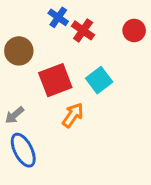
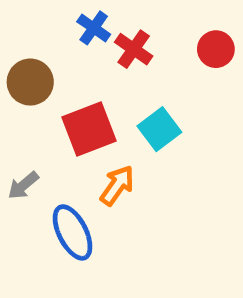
blue ellipse: (23, 150) -> (73, 232), moved

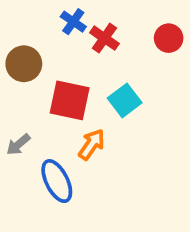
red square: (89, 129) -> (70, 100), turned 33

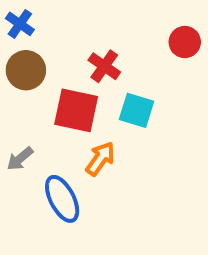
blue cross: (73, 22) -> (20, 24), moved
red cross: (104, 38) -> (104, 66), moved
cyan square: (125, 100) -> (136, 110), turned -36

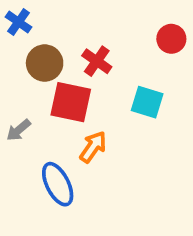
brown circle: (26, 70) -> (45, 63), moved
cyan square: (136, 110) -> (147, 102), moved
gray arrow: (20, 159) -> (19, 130), moved

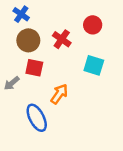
blue cross: (19, 22) -> (21, 14), moved
red circle: (171, 39) -> (93, 25), moved
red square: (71, 102) -> (34, 68), moved, size x0.7

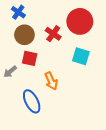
red circle: (93, 25) -> (80, 21), size x1.6
orange arrow: (59, 94) -> (51, 81), turned 120

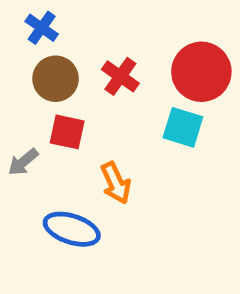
red circle: (80, 21) -> (201, 72), moved
blue ellipse: (32, 101) -> (72, 229), turned -45

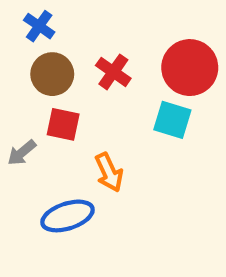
blue ellipse: (72, 229) -> (68, 216), turned -36

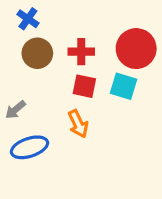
red cross: (113, 72) -> (81, 52), turned -35
red square: (63, 124) -> (84, 86), moved
blue ellipse: (68, 216) -> (30, 147), moved

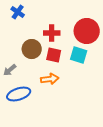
brown circle: (37, 53) -> (32, 49), moved
orange arrow: (78, 124) -> (50, 79), turned -72

